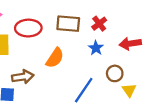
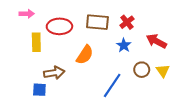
red arrow: (130, 44) -> (156, 41), turned 36
yellow triangle: (129, 90) -> (163, 71), moved

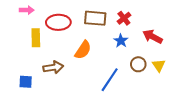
blue square: (39, 90) -> (26, 82), moved

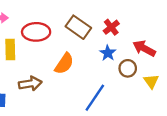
brown rectangle: (95, 18) -> (78, 27), turned 30
brown circle: (138, 64) -> (128, 68), moved

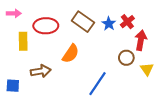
red cross: (111, 27) -> (127, 22), moved
red arrow: (144, 48) -> (141, 40), turned 72
blue star: (108, 53) -> (109, 24), moved

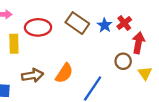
orange semicircle: (71, 54) -> (64, 73), moved

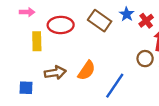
blue star: (105, 25) -> (127, 14), moved

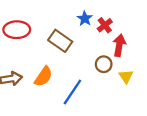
brown rectangle: (100, 21) -> (60, 41), moved

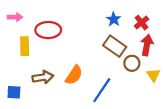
red cross: (105, 25) -> (142, 23), moved
brown rectangle: (60, 41) -> (115, 46), moved

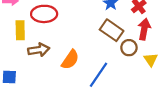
brown arrow: (43, 77) -> (39, 50), moved

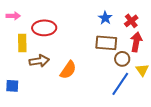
brown rectangle: (112, 30) -> (106, 43), turned -30
blue line: (99, 75) -> (120, 84), moved

